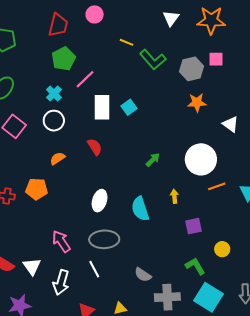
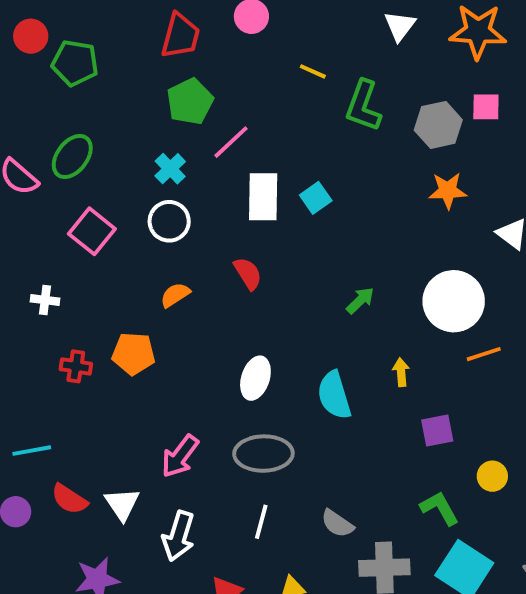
green L-shape: (153, 60) -> (363, 106), turned 60
pink arrow: (61, 241) -> (180, 456), turned -110
white line: (94, 269) -> (261, 522), moved, turned 42

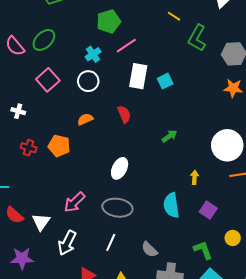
green arrow: (360, 300) -> (169, 136), moved
cyan semicircle: (334, 395) -> (171, 205), moved
purple square: (437, 431) -> (208, 210), turned 36

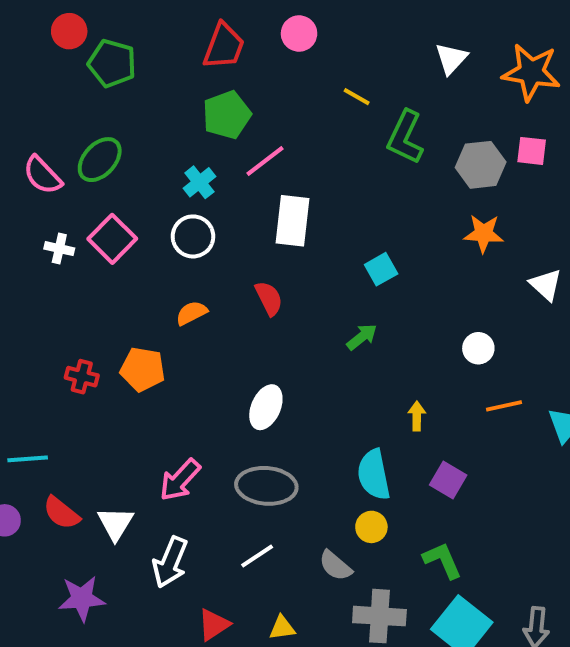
cyan square: (165, 81) -> (381, 269), moved
white cross: (18, 111) -> (59, 249), moved
white circle: (227, 145) -> (478, 348), size x0.5
yellow circle: (233, 238) -> (371, 527), moved
white line: (111, 242) -> (257, 556), turned 36

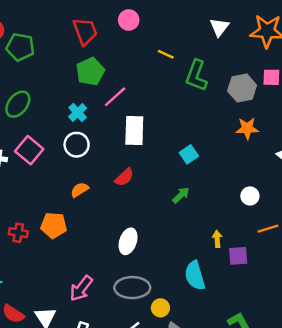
red trapezoid: (224, 46) -> (85, 31), turned -36
red semicircle: (269, 298) -> (124, 177), turned 78
purple square: (448, 480) -> (238, 256), moved, turned -30
yellow circle: (371, 527) -> (160, 308), moved

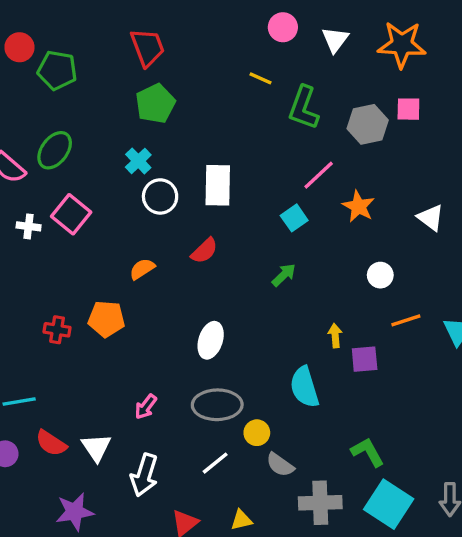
pink circle: (129, 20) -> (283, 27), moved
pink line: (115, 97) -> (319, 175), moved
orange star: (247, 128) -> (358, 206), moved, turned 30
white circle: (77, 145) -> (160, 196), moved
pink arrow: (81, 288) -> (146, 407), size x0.7

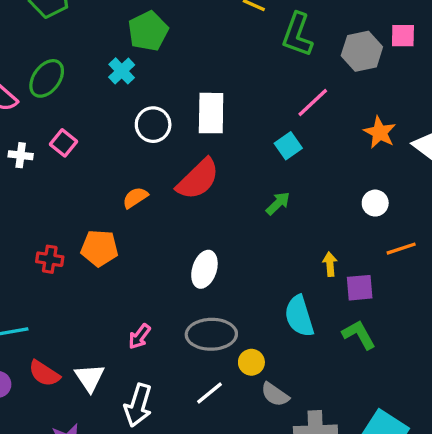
cyan cross: (138, 161) -> (122, 71), moved
orange star: (358, 206) -> (380, 132), moved
pink square: (71, 214) -> (64, 143), size x0.7
red semicircle: (204, 251) -> (198, 179), size x1.6
green L-shape: (368, 452) -> (359, 335), moved

